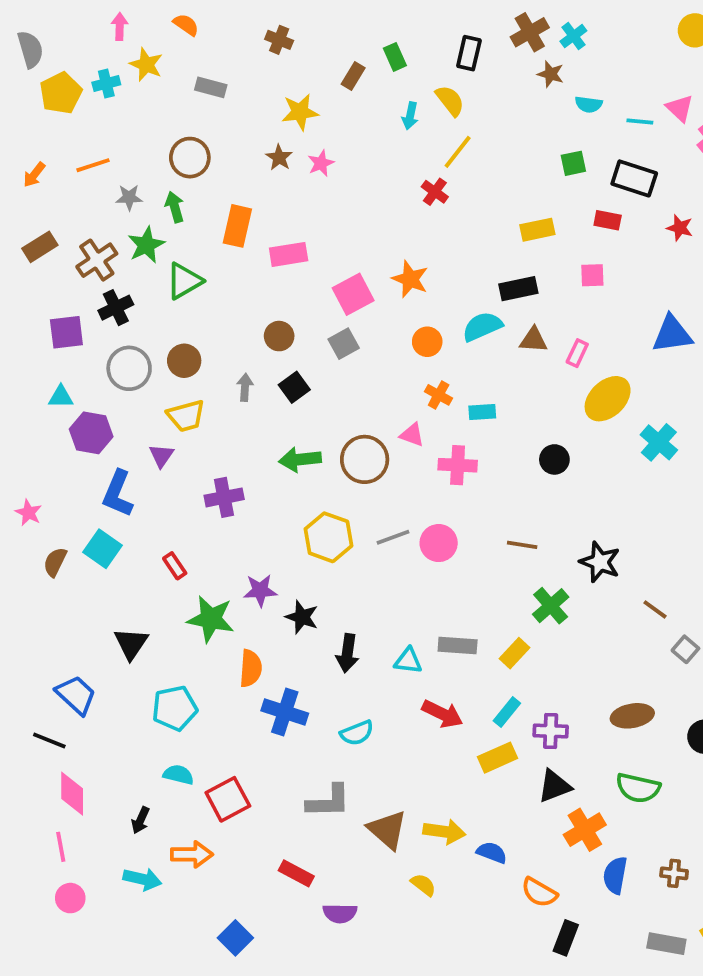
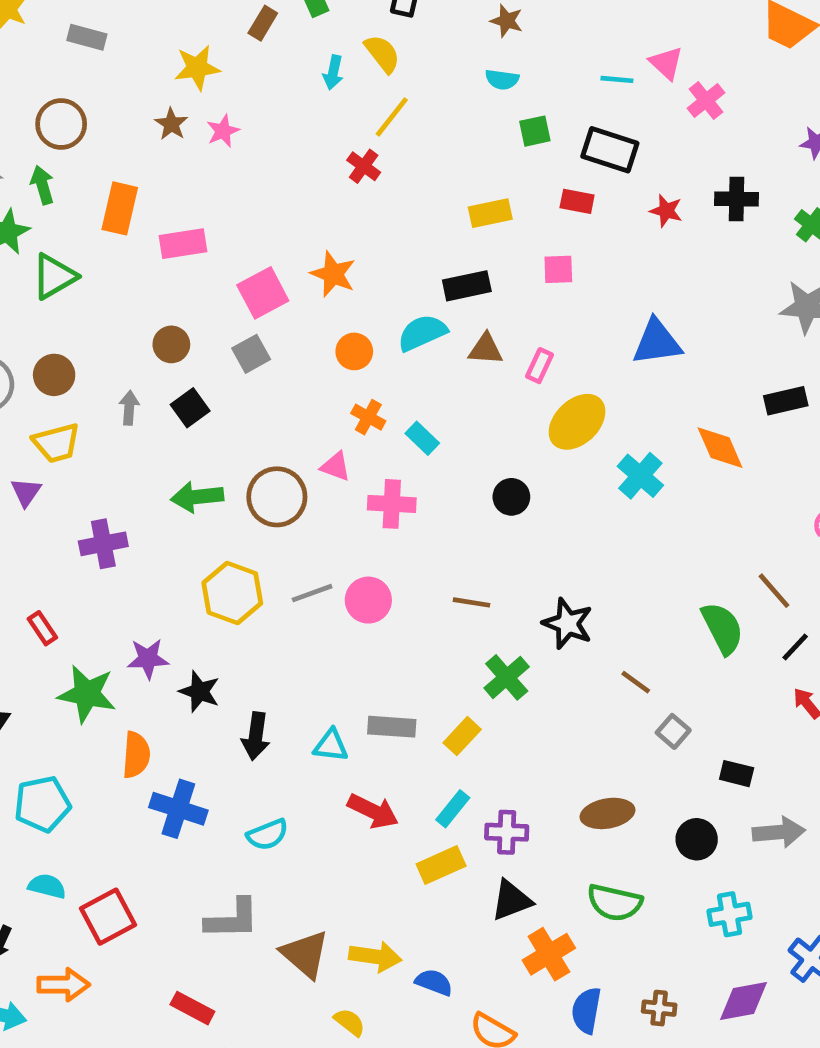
cyan semicircle: (589, 104) -> (502, 79), moved
cyan rectangle: (482, 412) -> (422, 438), turned 48

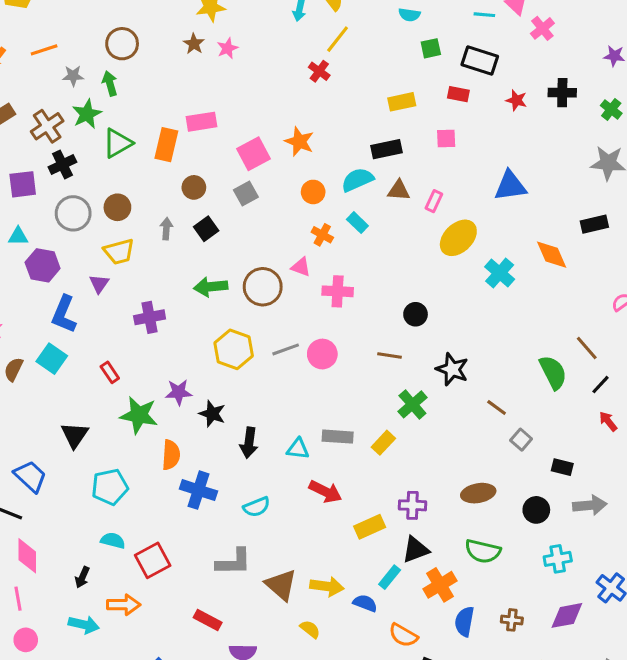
orange rectangle: (120, 208) -> (166, 145), moved
cyan rectangle: (422, 438) -> (357, 223), moved
black circle: (511, 497) -> (416, 314), moved
cyan rectangle: (453, 809) -> (390, 577), moved

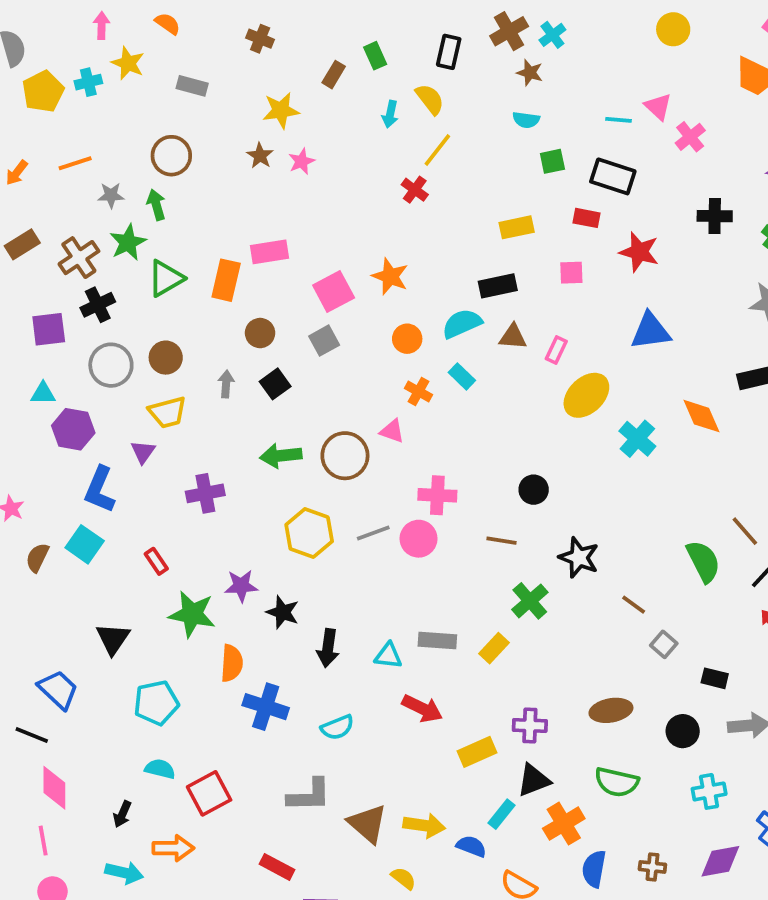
red star: (516, 100) -> (639, 252), moved, size x1.5
pink cross: (338, 291) -> (437, 495), moved

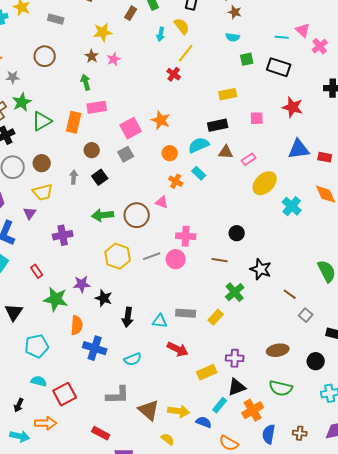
green arrow: (156, 205) -> (86, 82), moved
red rectangle: (586, 218) -> (325, 157), moved
pink rectangle: (556, 350) -> (249, 159), turned 32

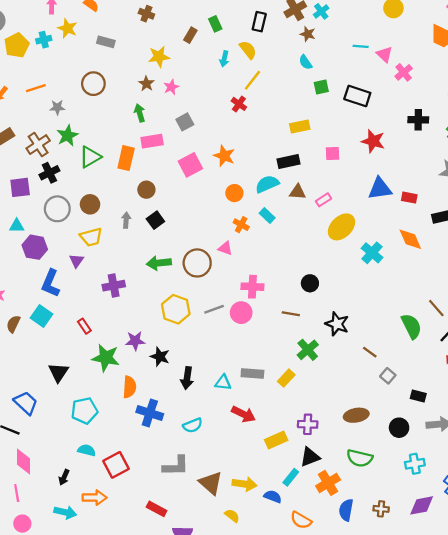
cyan semicircle: (233, 37) -> (305, 62), turned 48
cyan line: (282, 37) -> (361, 46), moved
gray square: (126, 154) -> (185, 122), moved

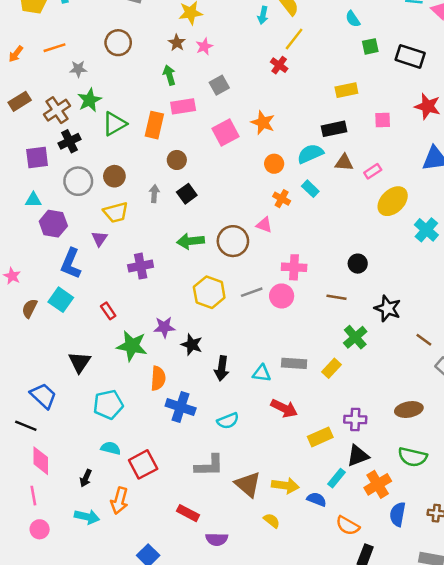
orange arrow: (95, 498) -> (119, 501), turned 105

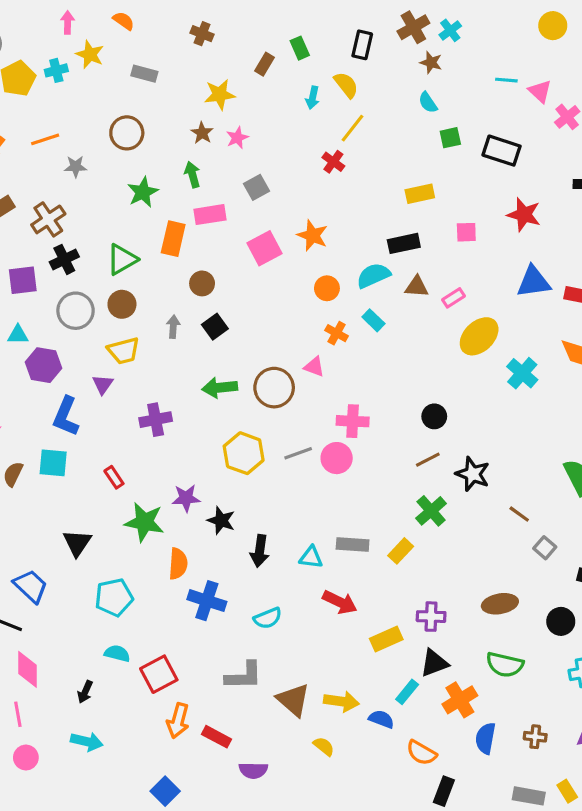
green star: (89, 100) -> (143, 192), moved
green triangle: (114, 124) -> (122, 259), moved
brown line: (337, 297) -> (428, 460), moved, turned -36
cyan square: (61, 300) -> (53, 463), turned -30
orange arrow: (119, 501) -> (178, 721), moved

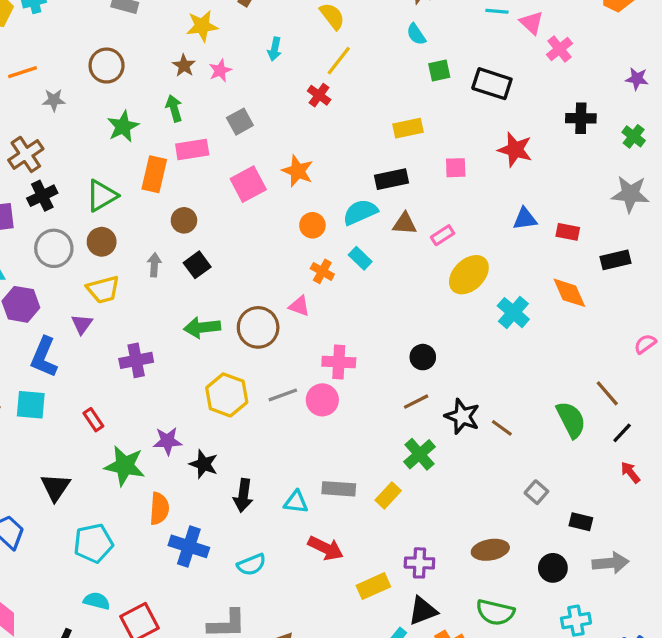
cyan arrow: (313, 98) -> (275, 49), moved
blue triangle: (534, 282) -> (525, 219), size x0.7
brown line: (519, 514) -> (502, 428), moved

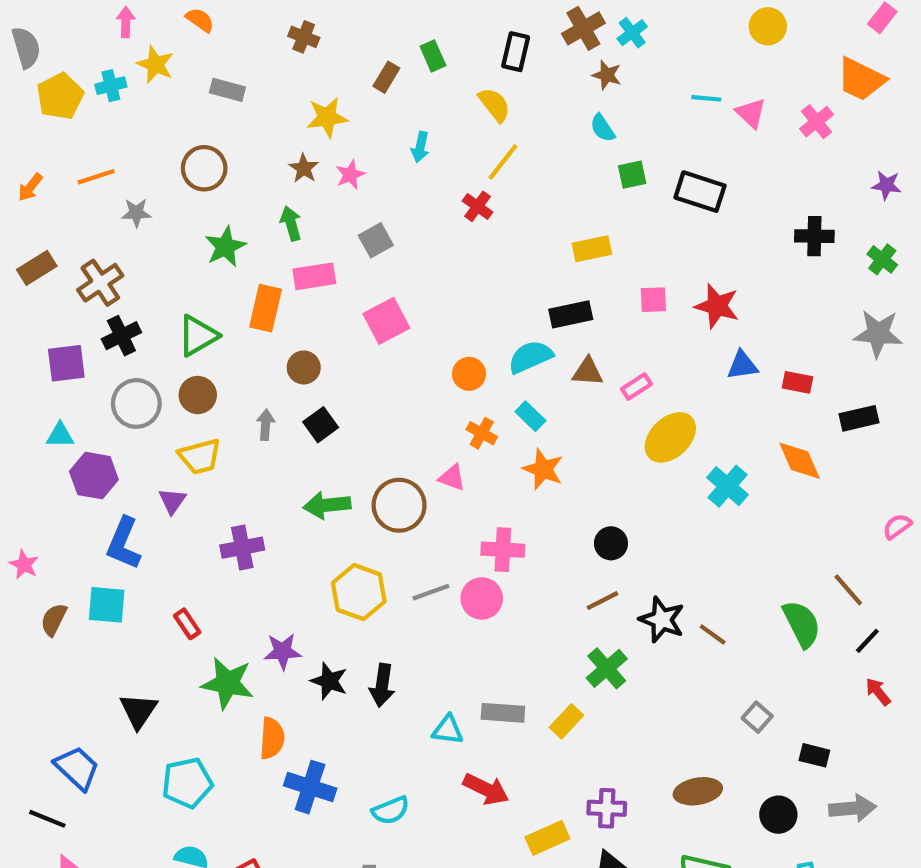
pink cross: (559, 49) -> (817, 122), moved
red star: (515, 150) -> (717, 306), moved
orange star: (298, 171) -> (543, 469), moved
black arrow: (243, 495) -> (382, 685), moved

